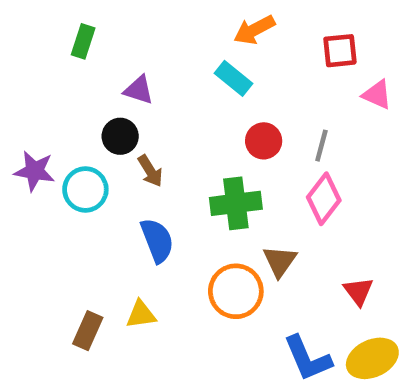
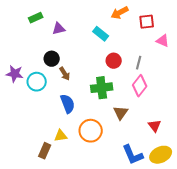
orange arrow: (254, 30) -> (120, 13), moved
green rectangle: (83, 41) -> (36, 18), turned 48
purple triangle: (139, 90) -> (59, 29), moved, turned -32
orange circle: (236, 291) -> (91, 131), moved
brown rectangle: (88, 331) -> (45, 151), moved

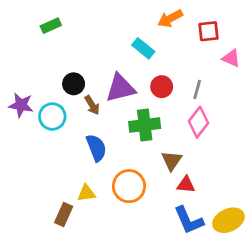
purple triangle: (59, 29) -> (120, 88), moved, size x1.6
red triangle: (155, 126) -> (186, 185), moved, turned -48

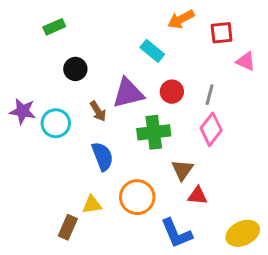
black circle: (74, 84) -> (75, 69), moved
blue L-shape: (189, 220) -> (176, 233), moved

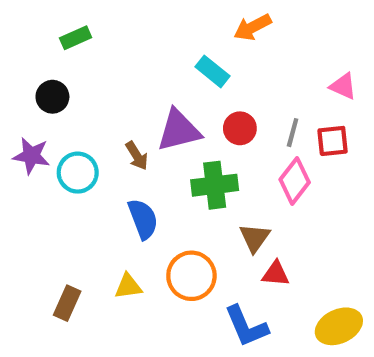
red square: (222, 33) -> (333, 141), moved
black circle: (75, 69) -> (52, 97), moved
brown rectangle: (68, 227) -> (67, 303), moved

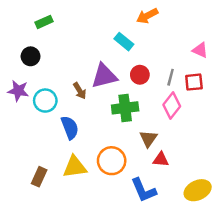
blue semicircle: (143, 219) -> (70, 128), moved
yellow triangle: (128, 286) -> (75, 167), size x1.5

